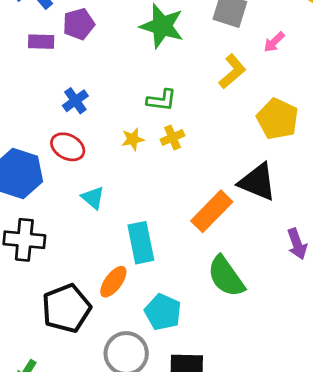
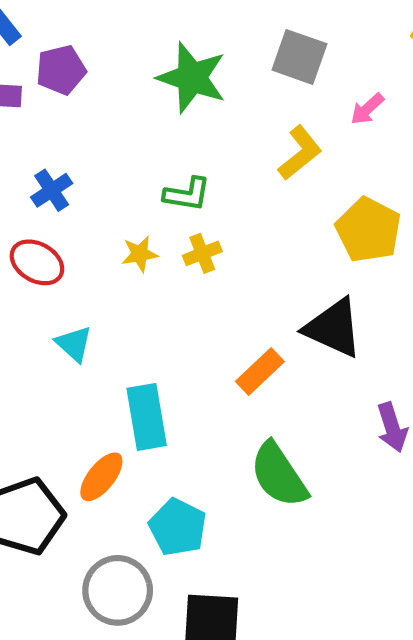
orange rectangle: (212, 211) -> (260, 372), size x0.7

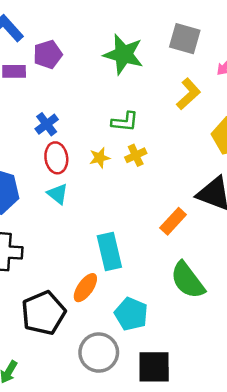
red ellipse: (37, 262) -> (56, 158), moved, turned 56
cyan triangle: (74, 344) -> (58, 194), moved

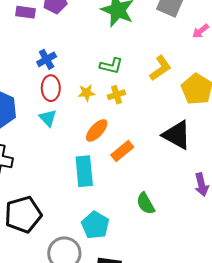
yellow L-shape: (188, 94) -> (160, 68), moved
orange rectangle: (173, 221) -> (122, 151), moved
green semicircle: (188, 280) -> (146, 203), size x0.7
orange ellipse: (85, 288) -> (97, 130), moved

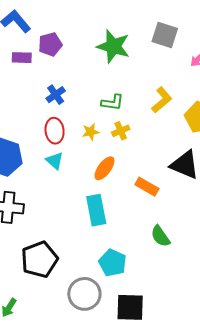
blue cross: (47, 59) -> (56, 95), moved
orange rectangle: (122, 151) -> (147, 187), moved, turned 75

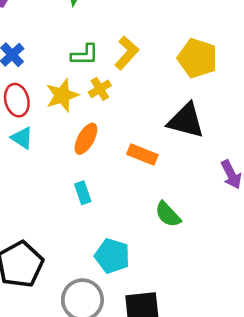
yellow L-shape: (162, 100) -> (127, 53), moved
yellow star: (91, 132) -> (62, 95), size x1.5
cyan rectangle: (96, 210) -> (83, 193), size x0.6

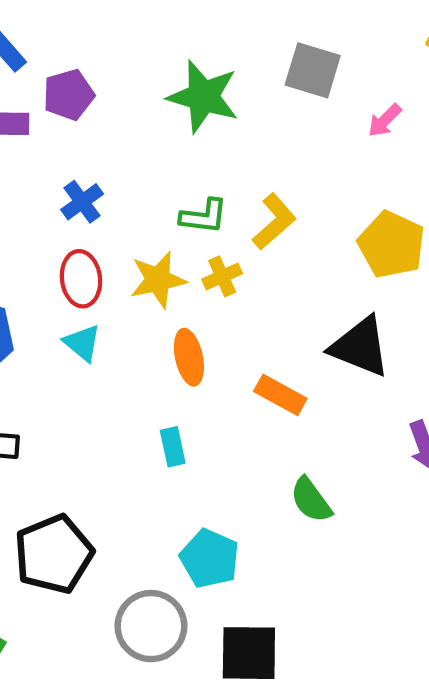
orange ellipse: (86, 139) -> (189, 357), turned -48

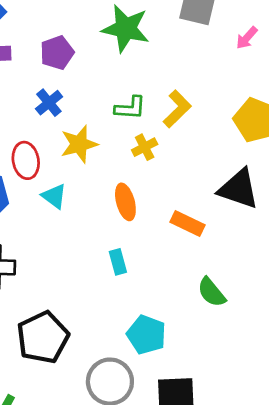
purple pentagon: (69, 95) -> (57, 53), moved
red ellipse: (81, 279) -> (26, 160), moved
yellow star: (158, 280) -> (79, 144), moved

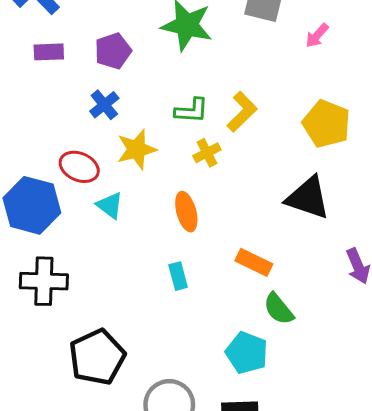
red ellipse: (26, 160) -> (79, 167), turned -56
orange rectangle: (187, 224) -> (254, 262), moved
cyan pentagon: (146, 335) -> (247, 353), moved

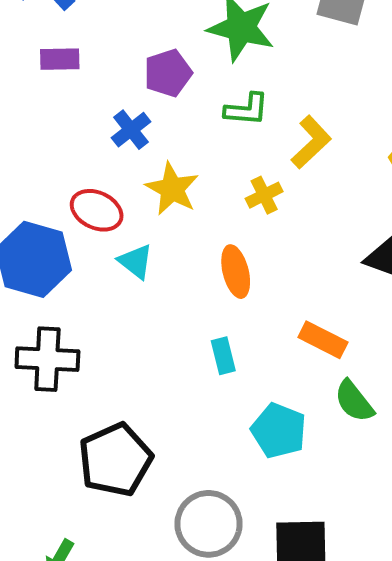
purple pentagon: (113, 51) -> (168, 73), moved
green L-shape: (192, 111) -> (247, 109), moved
yellow star: (137, 149) -> (172, 189), turned -30
cyan pentagon: (247, 353) -> (279, 431), moved

